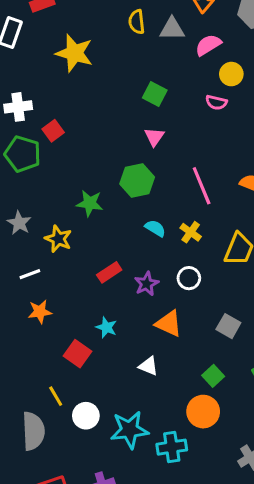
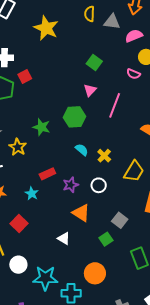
pink line: (202, 186) -> (115, 105), moved, turned 35
cyan star: (106, 327) -> (32, 193), moved
green square: (213, 376) -> (106, 239), moved

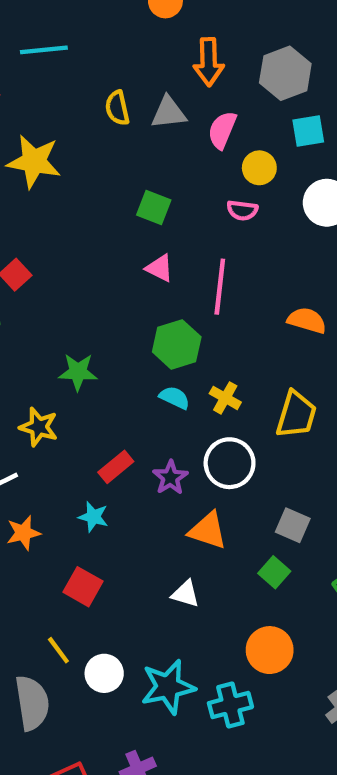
pink semicircle: (134, 36) -> (222, 130), turned -30
pink triangle: (90, 90) -> (160, 268), turned -32
green hexagon: (74, 117) -> (177, 344), moved
white circle: (99, 185) -> (230, 463), size x1.5

